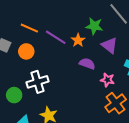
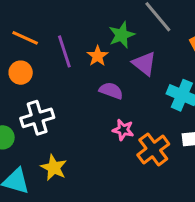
green star: (94, 26) -> (122, 35), turned -30
purple line: (56, 37) -> (64, 51), turned 40
pink star: (107, 80) -> (123, 130), moved

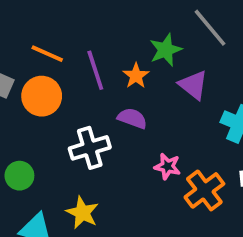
orange circle: (21, 73) -> (42, 96), size x1.4
purple semicircle: (111, 91) -> (132, 118), moved
white cross: (37, 118) -> (90, 148), moved

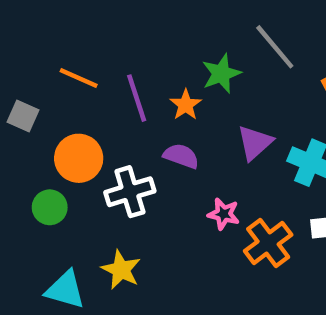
purple triangle: (193, 85) -> (255, 143), moved, turned 40
orange circle: (42, 96) -> (79, 158), moved
green circle: (19, 176) -> (50, 207), moved

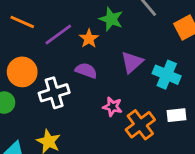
green star: (221, 74) -> (111, 19), turned -30
purple line: (137, 98) -> (58, 34), turned 72

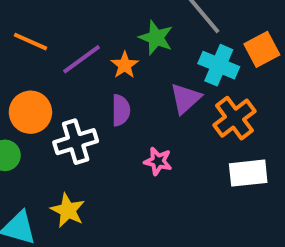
purple semicircle: (86, 71) -> (121, 110), turned 70
cyan cross: (167, 75) -> (219, 65), moved
white rectangle: (176, 115) -> (248, 173), size x1.4
orange cross: (140, 125) -> (234, 118), moved

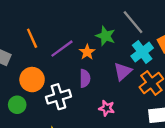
orange line: (30, 42) -> (32, 38), turned 42
cyan cross: (219, 65) -> (142, 52), turned 30

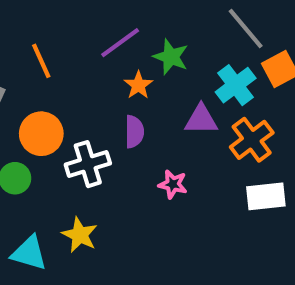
gray line: (133, 22) -> (246, 28), moved
purple line: (62, 49) -> (120, 43), moved
purple triangle: (123, 72) -> (201, 120), turned 42

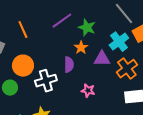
orange star: (138, 85) -> (81, 48), moved

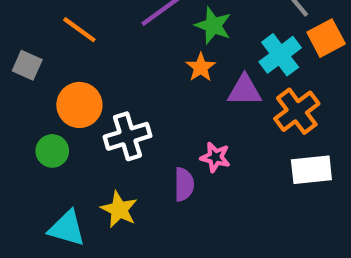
orange line: (23, 30) -> (79, 30), turned -30
purple semicircle: (69, 65) -> (184, 184), moved

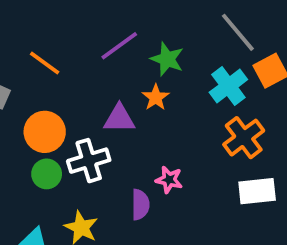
purple triangle: (245, 90) -> (119, 118), moved
green circle: (52, 151) -> (47, 174), moved

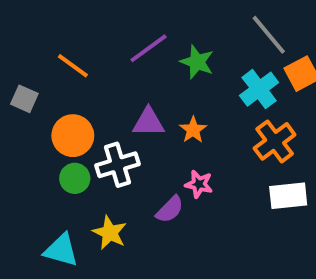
orange star: (156, 97) -> (193, 130), moved
purple semicircle: (140, 205) -> (170, 209), turned 44

